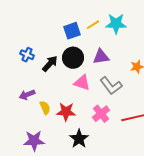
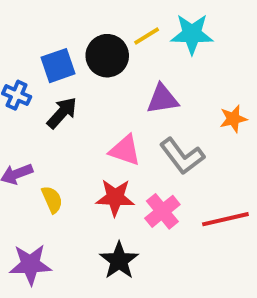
blue square: (72, 31) -> (58, 66), moved
black circle: (73, 58) -> (107, 56), moved
red star: (66, 112) -> (115, 198), moved

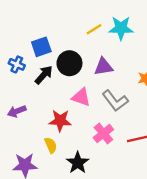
black circle: (107, 56) -> (69, 63), moved
red star: (115, 198) -> (60, 121), moved
yellow semicircle: (52, 200) -> (51, 145), moved

